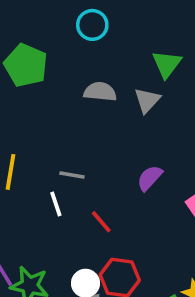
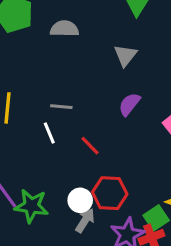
gray semicircle: (100, 92) -> (64, 29), moved
gray triangle: (147, 100) -> (125, 55), moved

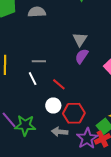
gray triangle: (125, 55) -> (80, 39), moved
white circle: (80, 200) -> (53, 106), moved
gray arrow: (85, 221) -> (60, 132), turned -112

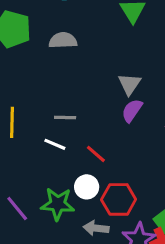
white line: (33, 79) -> (55, 144), turned -40
green star: (25, 125) -> (58, 204), moved

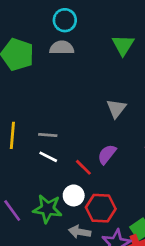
gray semicircle: (63, 40) -> (62, 48), moved
purple semicircle: (132, 111) -> (107, 154), moved
gray line: (65, 117) -> (48, 135), moved

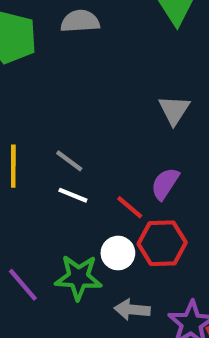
gray line: (48, 135) -> (69, 161), turned 36
red hexagon: (101, 208) -> (162, 243), moved

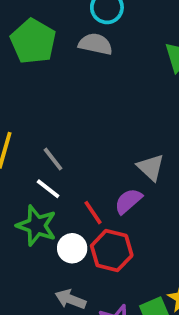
gray triangle: (174, 110) -> (151, 167), moved, turned -36
green star: (78, 277) -> (37, 226), moved

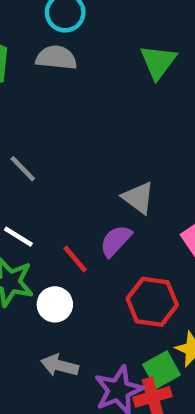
gray line: (53, 159) -> (23, 169), moved
red hexagon: (112, 251) -> (152, 302), moved

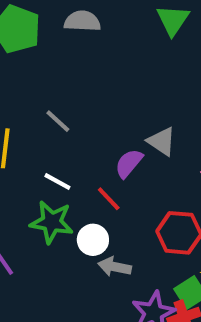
purple semicircle: (116, 241) -> (129, 163), moved
gray arrow: (60, 365) -> (115, 267), moved

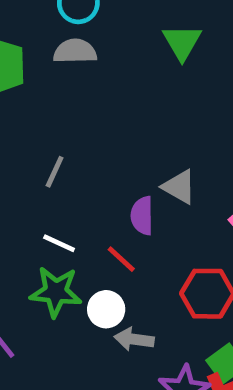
gray line: (58, 121) -> (55, 172), turned 76
purple semicircle: (129, 163) -> (142, 216), turned -36

